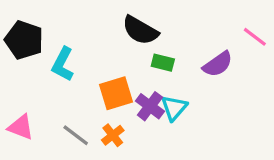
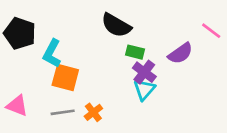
orange square: (116, 93) -> (65, 78), moved, turned 32
purple cross: (150, 106) -> (144, 72), moved
gray line: (76, 135) -> (63, 112), turned -45

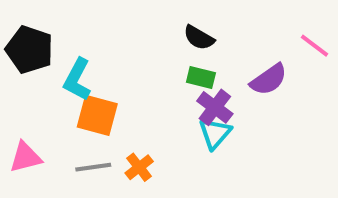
black semicircle: (116, 25) -> (199, 38), moved, size x0.7
pink triangle: (17, 106) -> (25, 157), turned -35

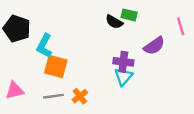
pink line: (315, 46) -> (181, 26), turned 36
green rectangle: (201, 78) -> (129, 15), moved
purple cross: (215, 107) -> (123, 62), turned -30

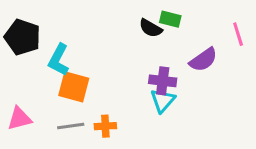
orange cross: (80, 96) -> (105, 126), turned 35

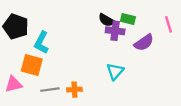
green rectangle: (170, 19) -> (128, 19), moved
purple cross: (163, 81) -> (115, 31), moved
orange square: (74, 87) -> (32, 65), moved

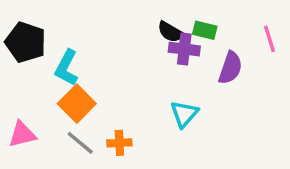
purple semicircle: (144, 43) -> (230, 68), turned -36
orange square: (32, 65) -> (77, 104), moved, turned 30
gray line: (50, 90) -> (80, 143), turned 48

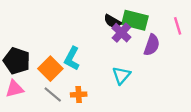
green rectangle: (205, 30) -> (135, 20), size x1.6
black pentagon: (26, 42) -> (17, 61), moved
purple cross: (184, 49) -> (121, 33), turned 36
cyan L-shape: (67, 68) -> (72, 58), moved

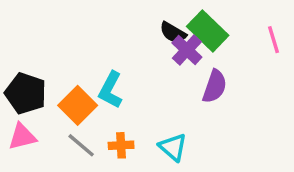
green rectangle: (135, 20) -> (208, 31), turned 30
purple semicircle: (152, 45) -> (215, 86), moved
cyan triangle: (121, 75) -> (173, 147), moved, turned -30

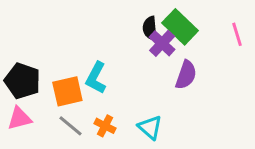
black semicircle: (173, 33) -> (150, 28), turned 55
orange square: (78, 105) -> (67, 91), turned 32
orange cross: (121, 145) -> (105, 126), turned 30

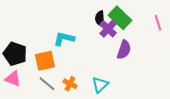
cyan L-shape: (96, 78) -> (64, 39), moved, turned 75
pink triangle: (19, 118) -> (13, 79), turned 36
cyan triangle: (150, 127) -> (100, 85), turned 36

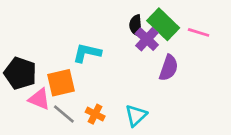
pink line: (158, 23) -> (199, 32), moved, turned -56
pink triangle: (13, 79) -> (39, 99), moved

